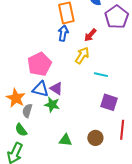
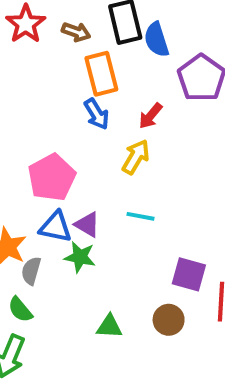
blue arrow: (63, 33) -> (97, 114), turned 140
cyan line: (101, 75) -> (141, 216), moved
purple square: (109, 102) -> (189, 274), moved

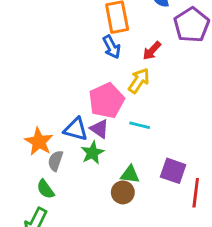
pink pentagon: (52, 177) -> (107, 100), moved
green star: (80, 257) -> (92, 153), turned 30
brown circle: (169, 320) -> (123, 192), moved
green triangle: (109, 326) -> (130, 174), moved

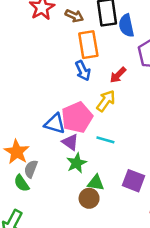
blue triangle: (76, 129) -> (55, 124), moved
green star: (92, 153) -> (76, 163), moved
green semicircle: (45, 189) -> (22, 183), moved

